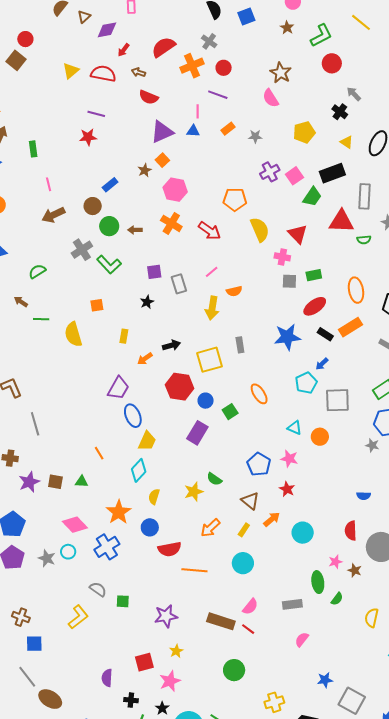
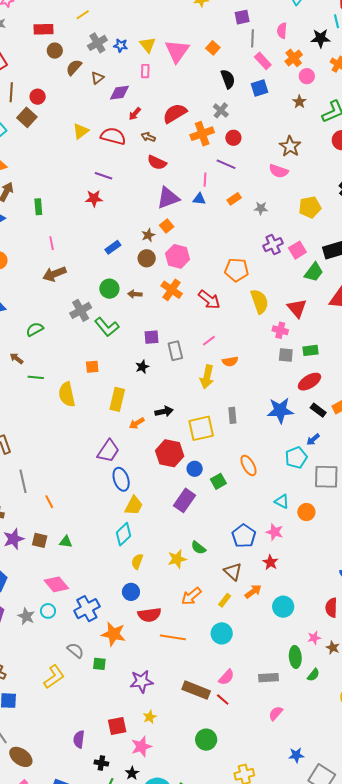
pink semicircle: (271, 98) -> (279, 171), turned -42
brown circle: (93, 206) -> (147, 258), moved
yellow rectangle: (124, 336) -> (117, 399), size x1.6
orange line: (99, 453) -> (49, 502), moved
orange star: (119, 512) -> (114, 634), moved, turned -30

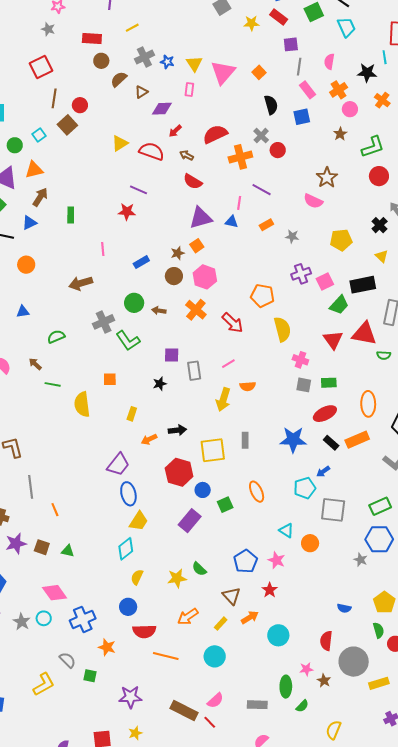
red circle: (233, 138) -> (278, 150), moved
pink line: (52, 243) -> (103, 249), moved
red triangle: (297, 308) -> (333, 340), moved
yellow rectangle: (117, 399) -> (132, 414), size x0.6
orange star: (114, 634) -> (107, 647), size x0.7

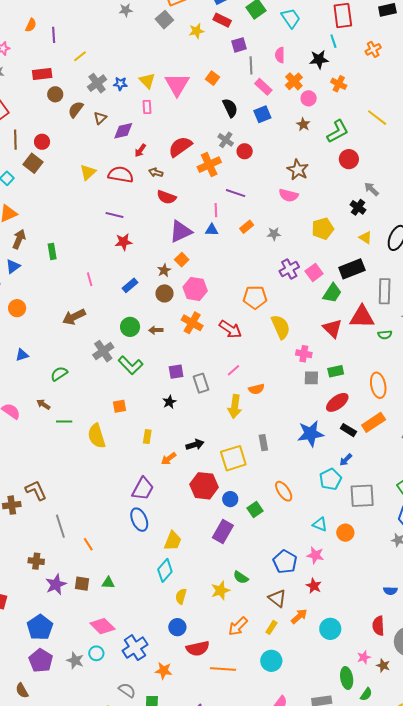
red star: (127, 212) -> (124, 242), moved
blue ellipse: (128, 494) -> (139, 520), moved

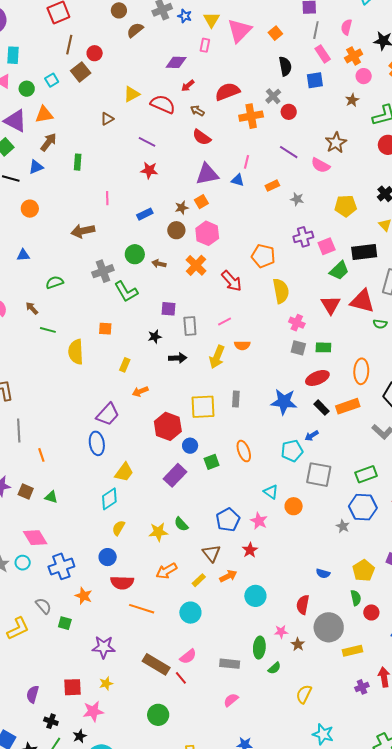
brown triangle: (100, 118) -> (107, 119), moved
purple line: (236, 193) -> (289, 152), moved
black arrow: (195, 445) -> (178, 358), moved

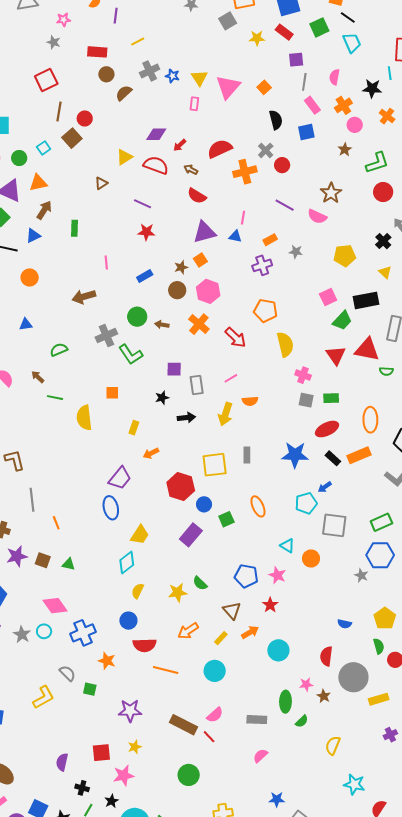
purple diamond: (176, 62) -> (156, 134), moved
purple cross: (303, 237) -> (262, 265), moved
blue pentagon: (228, 520) -> (246, 576), turned -30

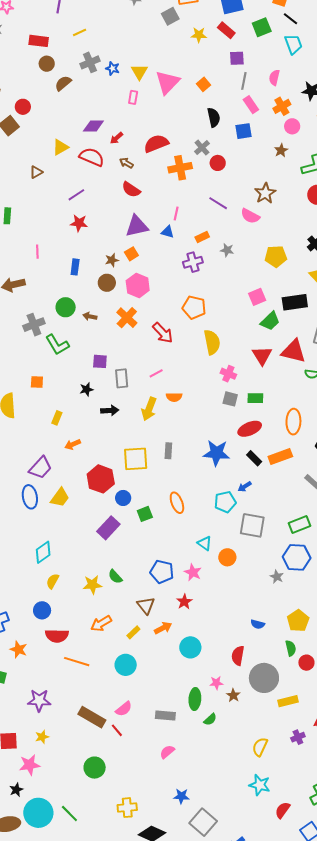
purple line: (142, 204) -> (76, 195), turned -60
blue rectangle: (145, 276) -> (75, 267), turned -56
yellow trapezoid: (140, 535) -> (60, 497), moved
yellow semicircle: (333, 745) -> (260, 747), moved

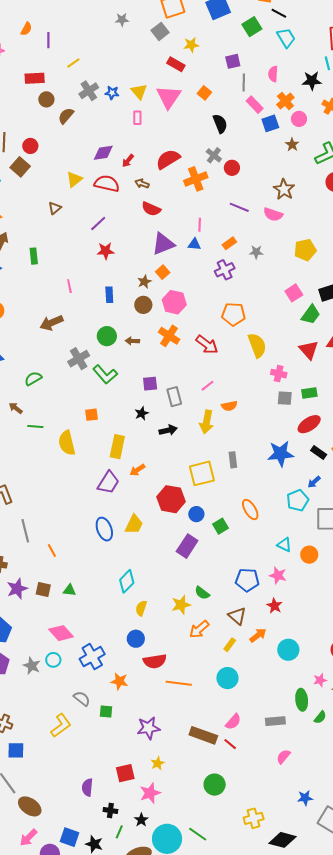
red rectangle: (226, 30) -> (176, 64), moved
blue square: (244, 131) -> (270, 123), moved
yellow rectangle: (57, 418) -> (117, 447), size x1.6
purple trapezoid: (40, 468) -> (108, 483), moved
orange arrow: (101, 624) -> (199, 629), moved

